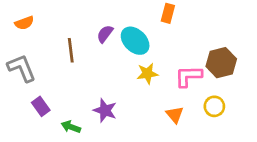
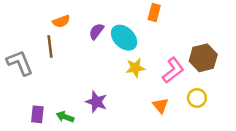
orange semicircle: (24, 23) -> (61, 21), moved
brown line: (71, 50) -> (50, 46), moved
pink L-shape: (188, 76) -> (173, 70), turned 144
purple rectangle: (41, 106) -> (37, 114), moved, turned 42

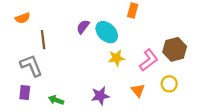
orange semicircle: (61, 21) -> (23, 18), moved
gray L-shape: (20, 63) -> (31, 66), moved
purple star: (96, 102) -> (100, 96), moved, turned -30
purple rectangle: (37, 114) -> (25, 92), moved

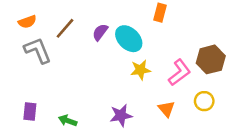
brown line: (43, 40) -> (65, 28), moved, turned 48
gray L-shape: (31, 66) -> (38, 50), moved

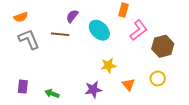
brown line: (65, 28) -> (60, 34), moved, turned 54
purple semicircle: (100, 32) -> (72, 16), moved
yellow star: (140, 70) -> (108, 65), moved
pink L-shape: (179, 72) -> (139, 30), moved

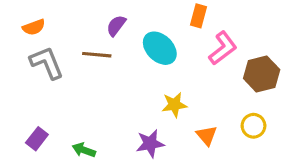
purple rectangle: (23, 87) -> (37, 139), turned 32

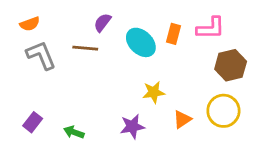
orange rectangle: (199, 16) -> (174, 34), moved
pink L-shape: (223, 48) -> (211, 28), moved, turned 36
yellow circle: (254, 126) -> (223, 111), size x1.5
orange triangle: (207, 135) -> (182, 119), turned 36

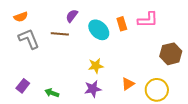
orange rectangle: (174, 34) -> (122, 24), turned -32
brown hexagon: (231, 65) -> (171, 54), moved
yellow star: (154, 92) -> (96, 66), moved
yellow circle: (223, 111) -> (157, 90), moved

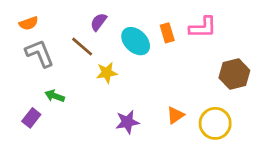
brown line: (60, 34) -> (82, 47), turned 36
yellow star: (96, 66) -> (107, 73), moved
green arrow: (52, 93) -> (55, 96), moved

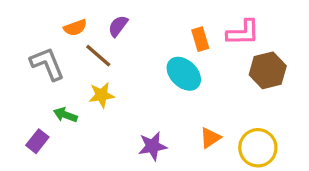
orange semicircle: (29, 23) -> (75, 28), moved
cyan ellipse: (136, 41) -> (184, 74), moved
yellow star: (107, 73) -> (102, 95), moved
brown hexagon: (234, 74) -> (268, 70), moved

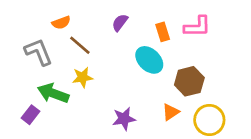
purple semicircle: (118, 26) -> (120, 23), moved
brown hexagon: (268, 70) -> (189, 81), moved
green arrow: (65, 115) -> (53, 93), size x1.6

